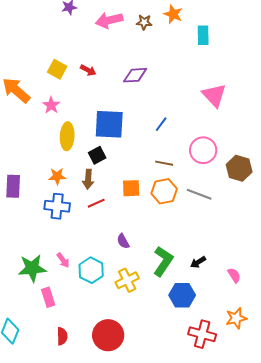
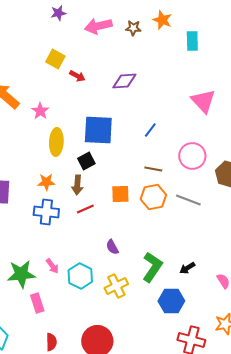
yellow square: (57, 69) -> (55, 59), moved

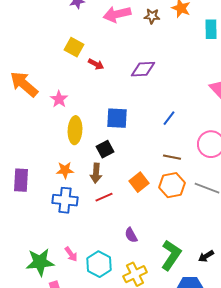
blue square: (98, 130) -> (117, 118), size x0.7
orange square: (120, 194) -> (139, 182), turned -36

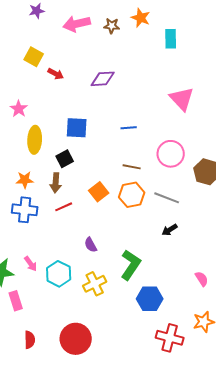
blue line: (169, 118) -> (129, 128), turned 49
black arrow: (206, 256) -> (170, 230), moved

